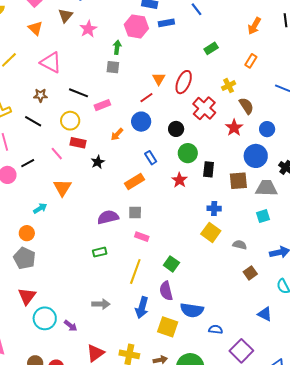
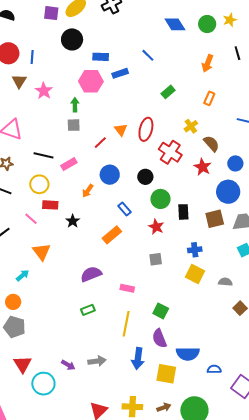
red line: (146, 98) -> (100, 143), moved
gray square: (135, 212) -> (156, 259), moved
purple arrow: (71, 326) -> (68, 365), moved

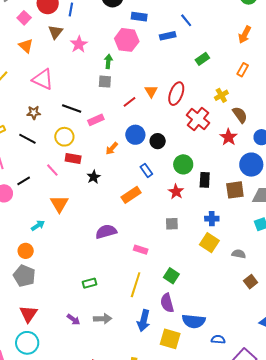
blue rectangle: (120, 73) -> (168, 36), moved
black circle: (145, 177) -> (158, 141), moved
green rectangle: (88, 310) -> (90, 283), moved
cyan circle: (43, 384) -> (27, 343), moved

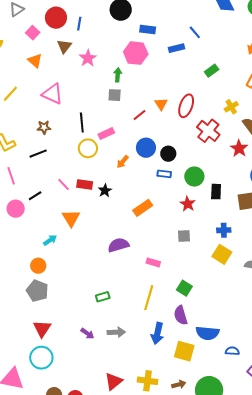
black line: (72, 109) -> (82, 123), turned 66
yellow circle: (64, 137) -> (88, 148), moved
black line: (27, 139) -> (38, 154), turned -48
red rectangle: (73, 158) -> (85, 184), moved
blue rectangle: (146, 170) -> (164, 174), moved, turned -48

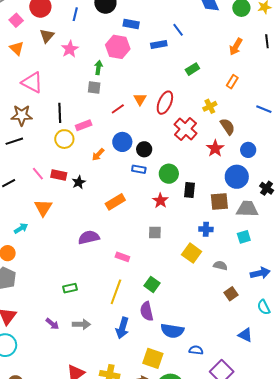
blue line: (79, 24) -> (75, 14), moved
brown star: (44, 127) -> (22, 115), size x1.5
blue cross: (224, 230) -> (206, 229), moved
yellow square: (184, 351) -> (153, 358), moved

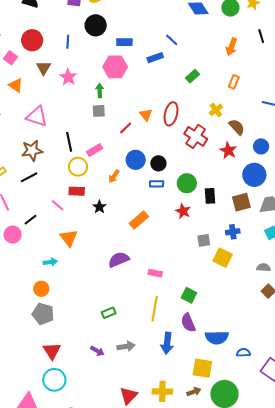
red rectangle: (59, 175) -> (77, 191), moved
cyan arrow: (21, 228) -> (50, 262), turned 32
gray square: (155, 232) -> (204, 240), moved
gray semicircle: (220, 265) -> (264, 267), moved

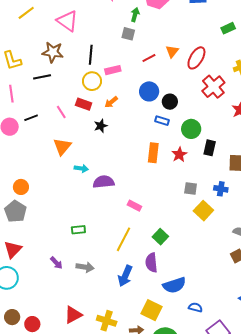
orange arrow: (114, 176) -> (111, 102), moved
orange rectangle: (139, 220) -> (153, 153), moved, turned -60
cyan arrow: (50, 262) -> (81, 168), moved
blue semicircle: (217, 337) -> (174, 285), turned -35

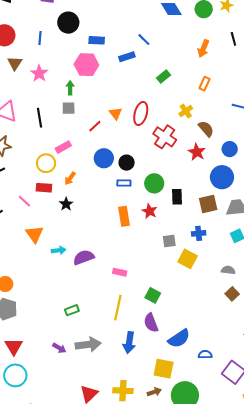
black line: (91, 55) -> (40, 118), moved
gray arrow: (85, 267) -> (88, 344), size x1.4

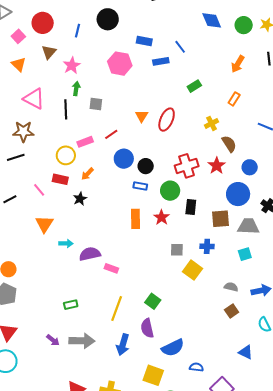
blue rectangle: (97, 40) -> (144, 41), moved
green arrow: (70, 88) -> (76, 89), moved
red line: (95, 126) -> (111, 134), moved
red cross: (165, 137) -> (187, 166), moved, turned 30
pink rectangle: (120, 272) -> (111, 268), moved

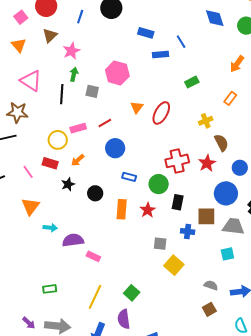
pink hexagon: (120, 64) -> (117, 73), moved
black circle: (146, 166) -> (95, 193), moved
blue cross: (207, 246) -> (188, 231), moved

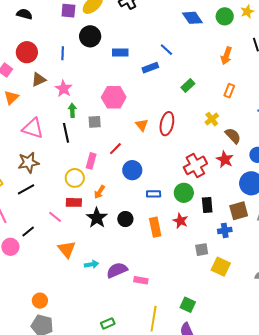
blue rectangle: (146, 33) -> (120, 52), moved
brown triangle: (50, 35) -> (39, 80), turned 35
orange triangle: (19, 45) -> (11, 97), turned 42
pink rectangle: (78, 128) -> (91, 161), turned -42
black star: (68, 184) -> (97, 218), size x1.5

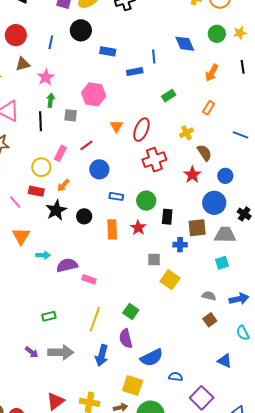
blue diamond: (192, 18) -> (185, 44), moved
blue line: (166, 50) -> (154, 57), turned 32
red cross: (195, 165) -> (154, 160), moved

